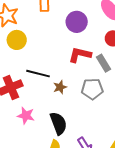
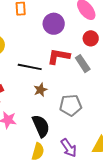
black line: (38, 74) -> (30, 67), moved
gray pentagon: (92, 89) -> (71, 105), moved

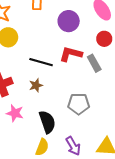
brown star: (41, 90) -> (36, 85), moved

